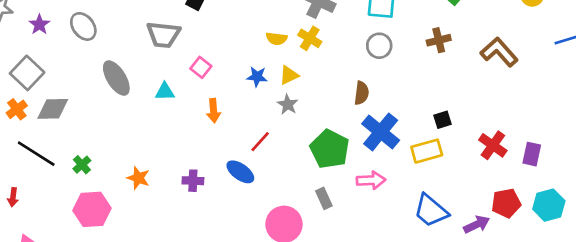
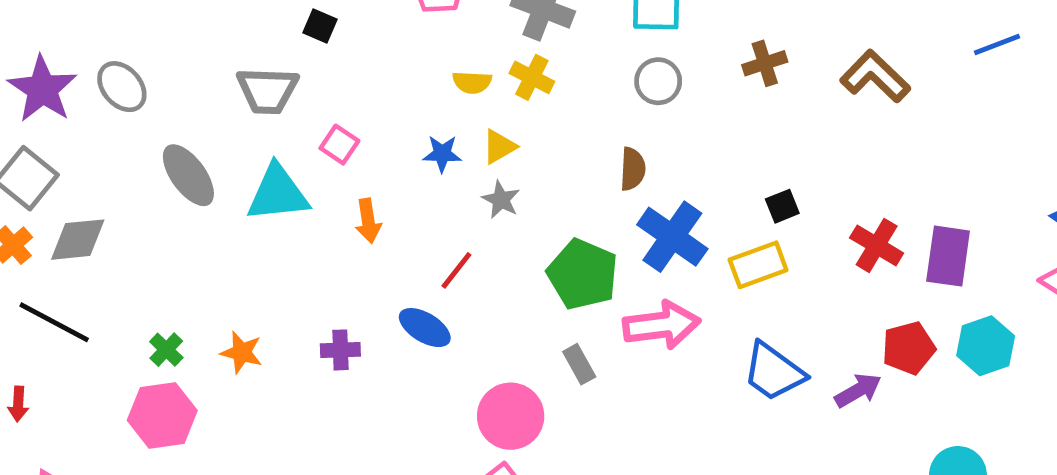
purple star: (39, 25) -> (42, 89), size x1.8
cyan triangle: (165, 92) -> (278, 193), size x1.8
purple rectangle: (532, 154) -> (948, 256), size x1.4
green cross: (82, 165) -> (166, 350), moved
pink arrow: (371, 180) -> (661, 325), size x1.4

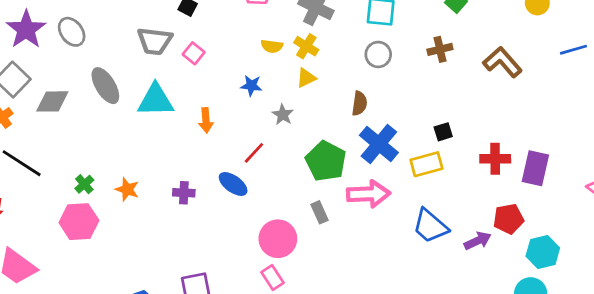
pink square: (339, 145) -> (194, 53), moved
yellow triangle: (499, 147) -> (306, 78), moved
gray diamond: (78, 240) -> (52, 101), moved
red cross: (877, 245) -> (495, 159), turned -36
cyan hexagon: (986, 346) -> (543, 252), moved

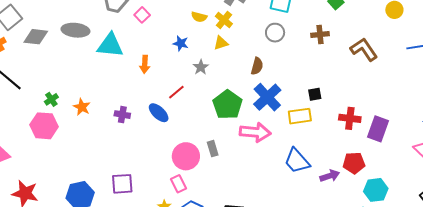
gray ellipse: (105, 86) -> (75, 30), turned -60
gray rectangle: (320, 212) -> (213, 149), moved

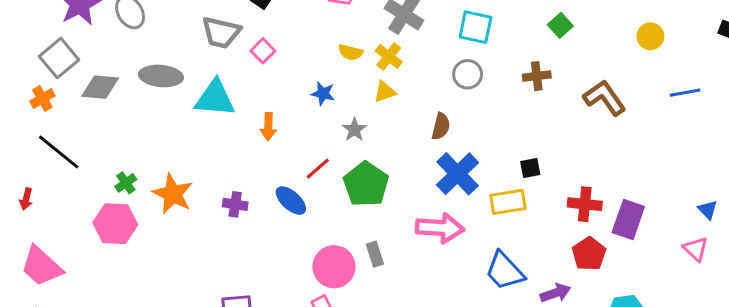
green pentagon: (228, 105) -> (366, 184), moved
orange star: (82, 107) -> (173, 194), size x1.5
red pentagon: (354, 163) -> (589, 254), moved, turned -30

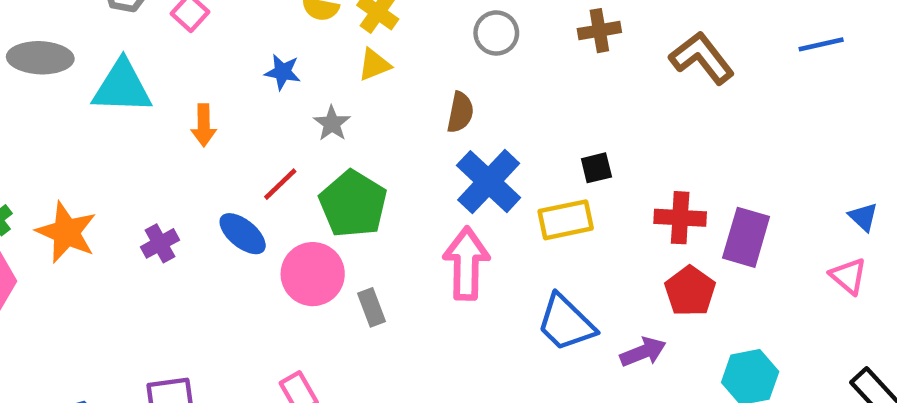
purple cross: (235, 204) -> (160, 243), turned -35
pink arrow: (440, 228) -> (466, 264), turned -90
pink circle: (334, 267) -> (313, 274), moved

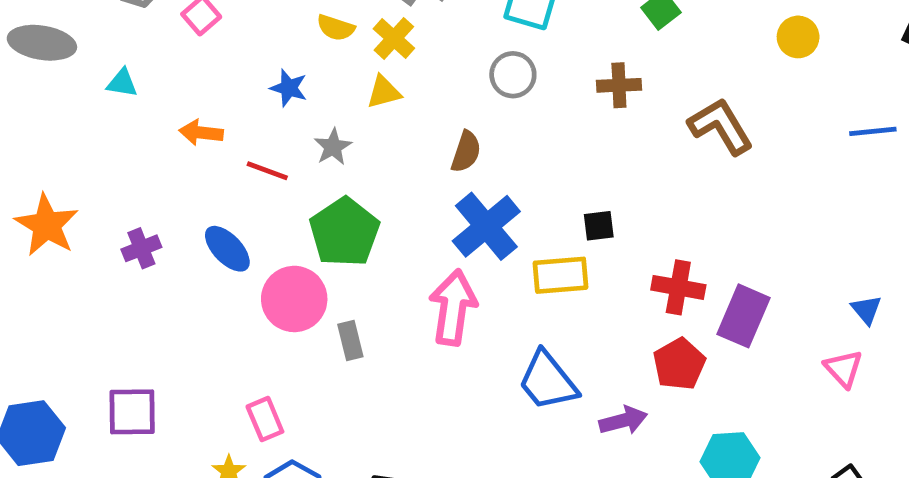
blue line: (821, 44) -> (873, 131), moved
cyan triangle: (122, 87) -> (122, 83), size x0.5
orange arrow: (204, 125) -> (201, 133), turned 90
red line: (280, 184) -> (267, 171), moved, turned 57

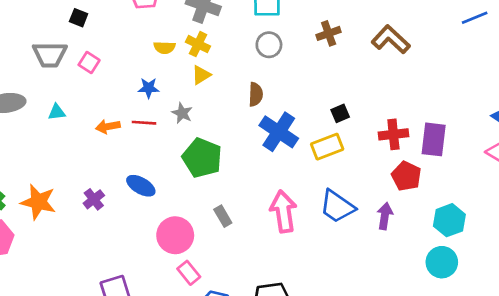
red line: (267, 171) -> (144, 123), moved
pink circle: (294, 299) -> (175, 235), moved
pink arrow: (453, 308) -> (283, 211), moved
purple arrow: (623, 420) -> (385, 216), turned -50

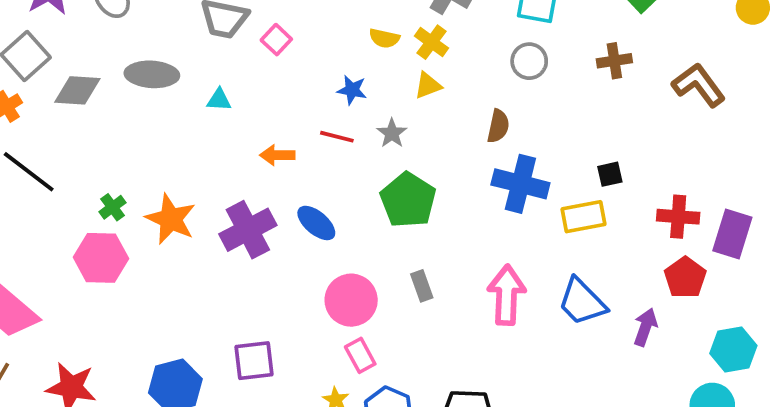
orange arrow: (108, 127) -> (277, 155), moved
blue cross: (279, 132) -> (520, 184), turned -30
purple cross: (94, 199) -> (248, 230), size x1.8

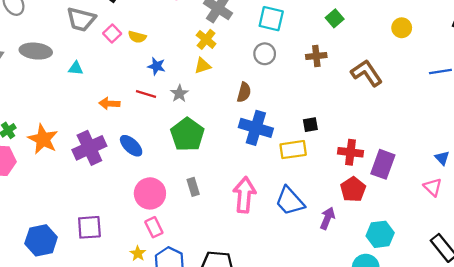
yellow semicircle: (384, 38) -> (137, 37), moved

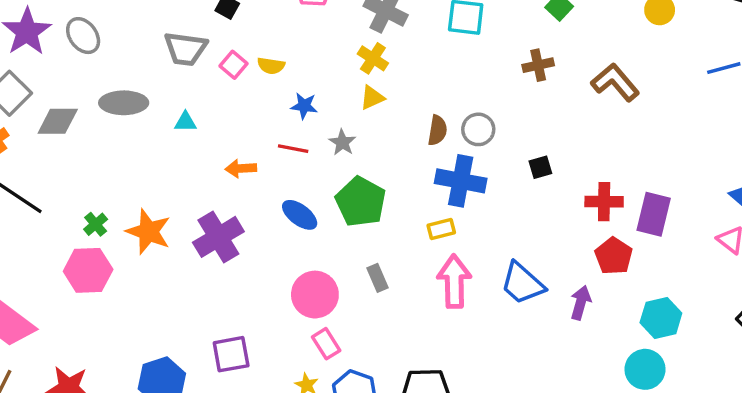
gray circle: (265, 54) -> (478, 129), moved
blue ellipse: (131, 146) -> (300, 215), moved
yellow rectangle: (293, 150) -> (441, 229), moved, size x0.7

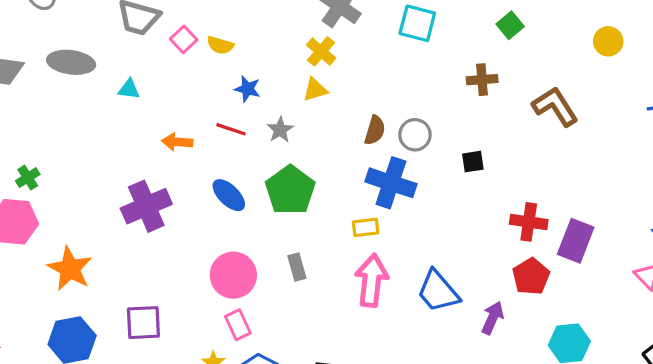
black square: (540, 167) -> (473, 162), moved
orange star: (148, 232) -> (70, 269), moved

